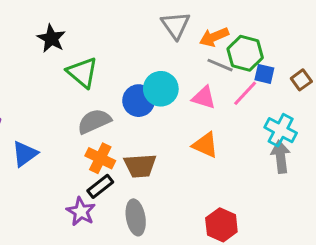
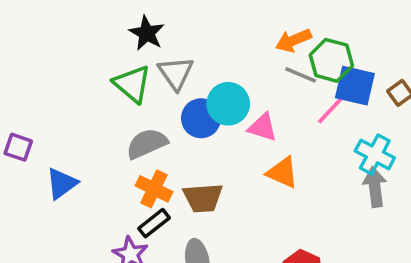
gray triangle: (176, 25) -> (176, 73), moved
black star: (51, 38) -> (147, 33), moved
blue square: (264, 74) -> (355, 86), size x1.6
pink triangle: (204, 98) -> (263, 127), moved

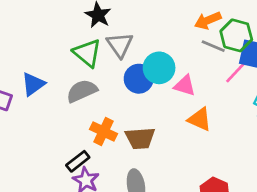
gray semicircle: (147, 144) -> (82, 91), moved
blue triangle: (62, 183) -> (33, 84), moved
black rectangle: (154, 223) -> (78, 161), moved

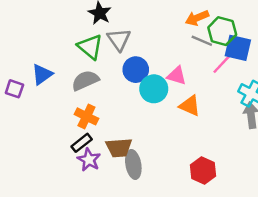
cyan circle: (159, 68) -> (154, 89), moved
orange cross: (104, 132) -> (86, 116), moved
brown trapezoid: (140, 138) -> (119, 148), moved

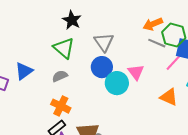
gray triangle: (119, 40) -> (104, 42), moved
pink triangle: (177, 76) -> (136, 72), turned 36
gray semicircle: (85, 80) -> (60, 76), size x0.7
orange triangle: (190, 106) -> (169, 97), moved

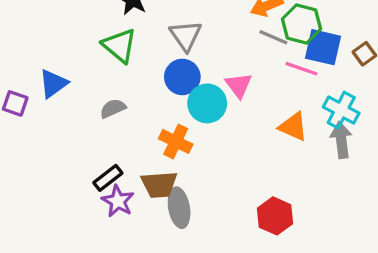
pink line: (174, 62) -> (301, 69), turned 66
gray semicircle: (60, 76) -> (113, 108), moved
orange cross: (61, 106) -> (176, 141), moved

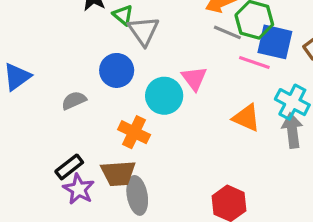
green triangle: (119, 46) -> (123, 15), moved, size x0.6
blue circle: (182, 77) -> (117, 70), moved

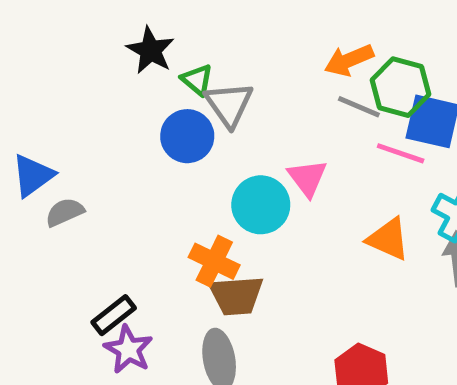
blue circle: (117, 70) -> (187, 136), moved
gray semicircle: (74, 100) -> (65, 212), moved
brown trapezoid: (118, 173) -> (236, 296), moved

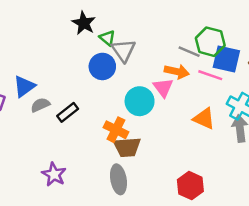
orange arrow: (349, 60) -> (177, 71), moved, turned -145
black rectangle: (114, 315) -> (68, 112), moved
purple star: (128, 349) -> (54, 174), moved

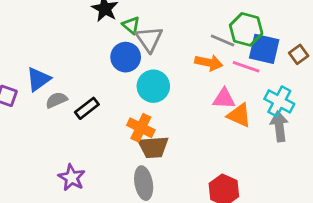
pink triangle: (163, 88) -> (224, 99), moved, turned -50
cyan circle: (140, 101) -> (153, 86), moved

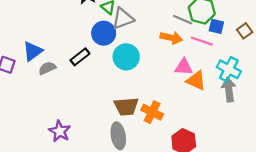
gray triangle: (149, 39) -> (123, 19), turned 45
blue square: (264, 49) -> (216, 26), size x0.6
black rectangle: (87, 108) -> (80, 57), moved
orange cross: (141, 128) -> (152, 112), moved

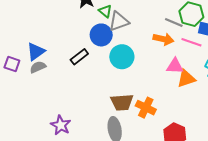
gray semicircle: (47, 68) -> (38, 67), moved
orange triangle: (196, 81) -> (186, 79), turned -42

